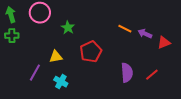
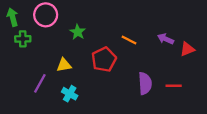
orange line: (125, 29) -> (129, 40), moved
green cross: (12, 36) -> (23, 39), moved
red line: (152, 75) -> (174, 86), turned 40

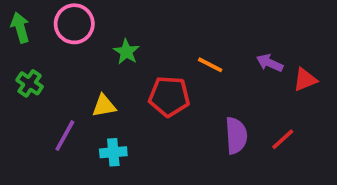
green cross: (23, 39) -> (30, 83), moved, turned 35
red pentagon: (104, 59) -> (169, 96), turned 30
red line: (174, 86) -> (283, 139), turned -42
cyan cross: (70, 94) -> (113, 152), turned -35

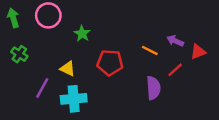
orange line: (210, 65) -> (150, 50), moved
yellow triangle: (104, 106) -> (68, 69), turned 35
red line: (283, 139) -> (175, 70), moved
cyan cross: (113, 152) -> (74, 99), size x1.5

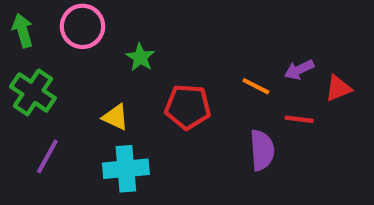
purple arrow: (175, 41) -> (299, 70), turned -49
green cross: (19, 54) -> (33, 92), size x1.5
red line: (175, 70) -> (299, 119), turned 49
purple line: (42, 88) -> (47, 156), moved

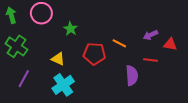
orange line: (256, 86) -> (119, 43), moved
red triangle: (338, 88) -> (170, 44), turned 32
cyan cross: (126, 169) -> (63, 85), turned -30

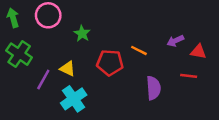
red line: (150, 60) -> (189, 76), moved
purple line: (24, 79) -> (43, 80), moved

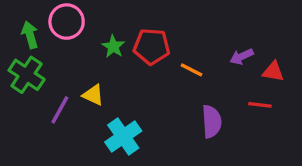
green arrow: (13, 18) -> (30, 35), moved
red pentagon: (110, 63) -> (152, 47), moved
cyan cross: (74, 99) -> (123, 137), moved

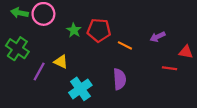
green arrow: (30, 35) -> (20, 13), moved, turned -63
red triangle: (273, 72) -> (186, 52), moved
purple semicircle: (212, 122) -> (120, 79), moved

